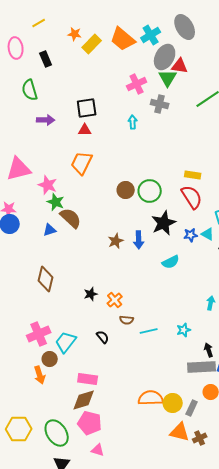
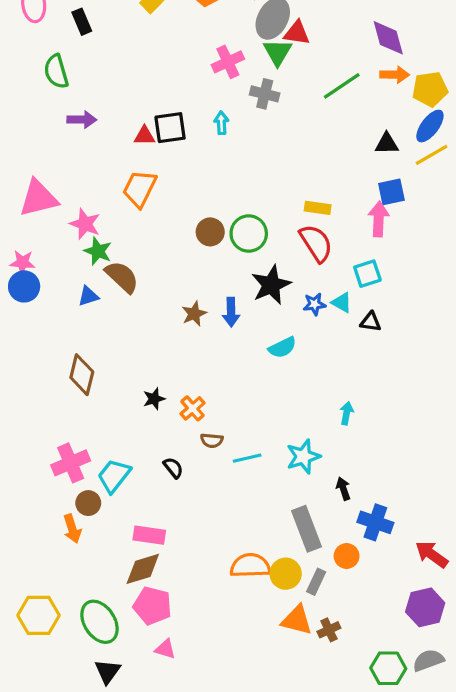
black square: (87, 108) -> (170, 128), moved
cyan star: (184, 330) -> (303, 457), size x1.5
gray rectangle: (202, 367) -> (306, 529), moved, turned 72

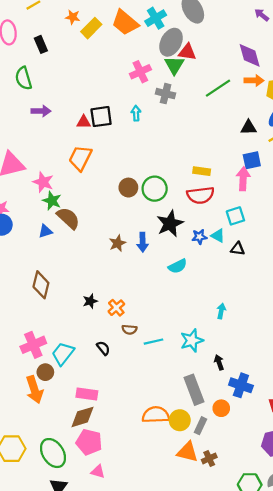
red semicircle: (316, 243) -> (200, 195), turned 116
orange arrow: (72, 529) -> (34, 390), size x1.4

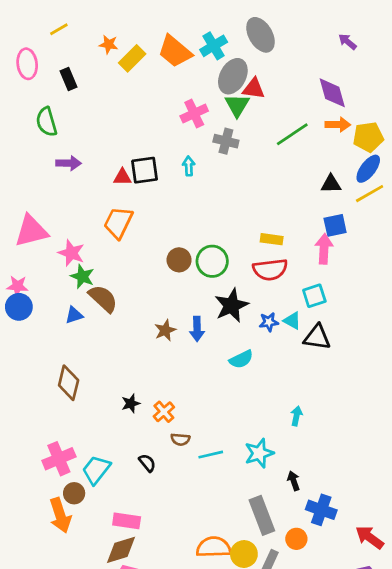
black triangle: (238, 249) -> (317, 337), size x1.5

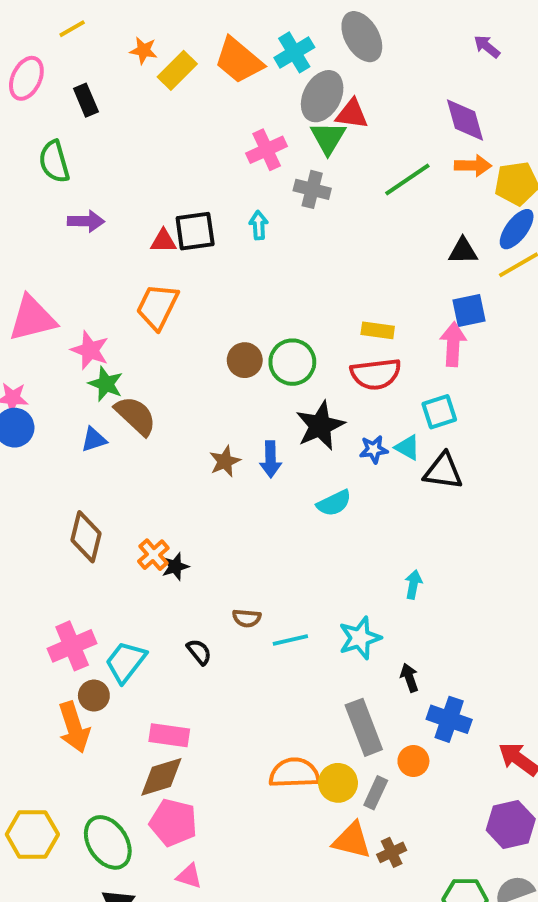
pink ellipse: (27, 64) -> (26, 78), turned 32
orange cross: (164, 412) -> (153, 555), moved

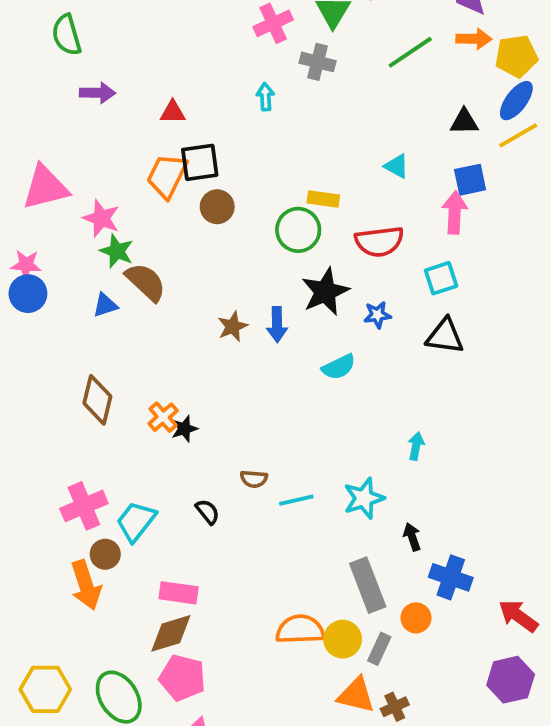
black square: (195, 231) -> (200, 162), moved
yellow rectangle: (378, 330) -> (323, 199), moved
brown circle: (245, 360) -> (217, 207), moved
cyan triangle: (407, 447) -> (397, 166), moved

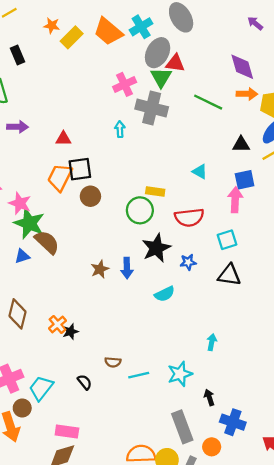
green line: (410, 52) -> (208, 102), turned 60
gray cross: (318, 62) -> (152, 108), size x1.5
green star: (117, 251) -> (29, 223), size x1.5

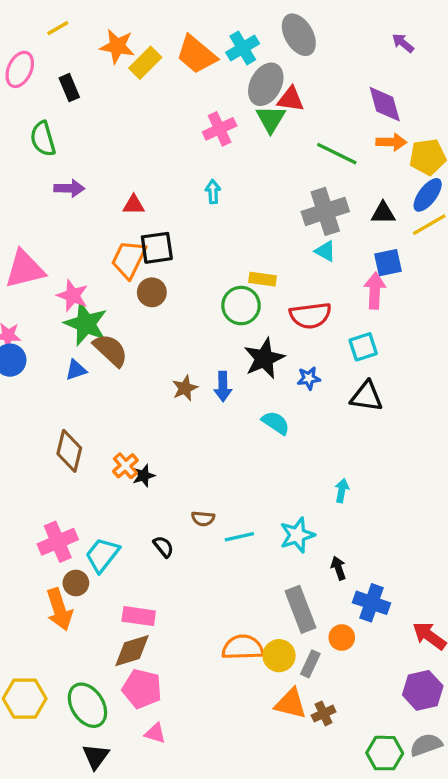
orange star: (52, 26) -> (117, 46), size x1.5
gray cross: (152, 108) -> (325, 211), moved, turned -32
brown circle: (90, 196) -> (152, 292), moved
cyan semicircle: (165, 294) -> (276, 423), turned -120

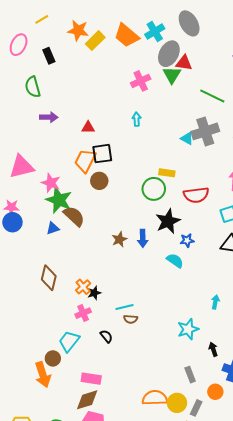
cyan triangle: (325, 251) -> (187, 138), moved
blue star: (309, 378) -> (187, 240), moved
cyan line: (239, 537) -> (124, 307), moved
pink cross: (58, 542) -> (83, 313), moved, size x0.7
gray rectangle: (300, 609) -> (190, 375), size x0.6

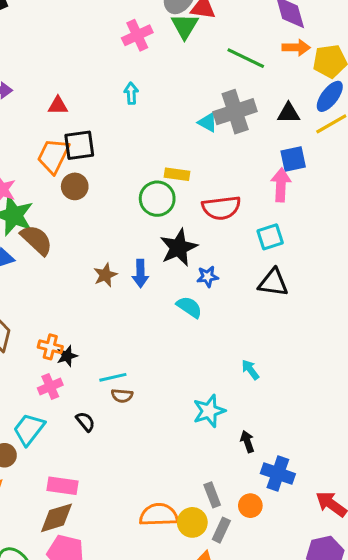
orange cross: (83, 287) -> (50, 347), turned -35
cyan arrow: (215, 302) -> (250, 370), turned -48
gray rectangle: (190, 375) -> (212, 495), moved

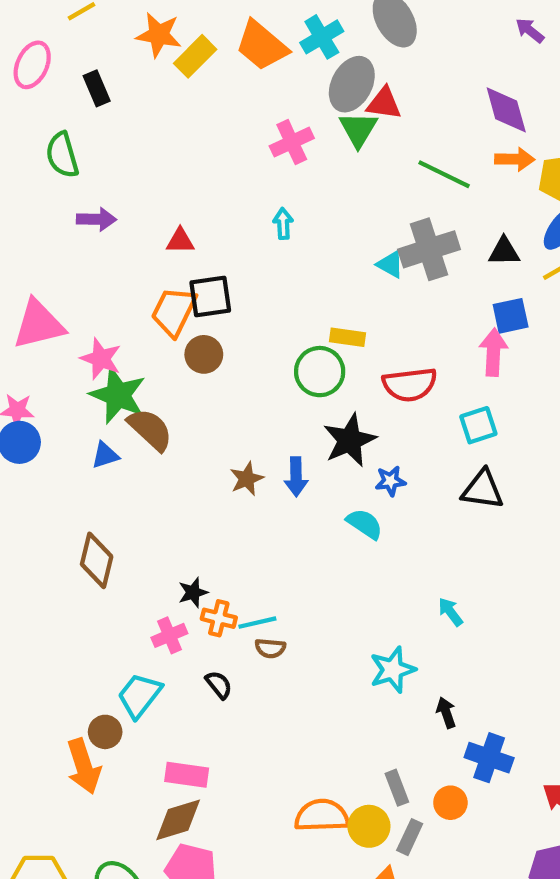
orange cross: (50, 347) -> (219, 618), moved

